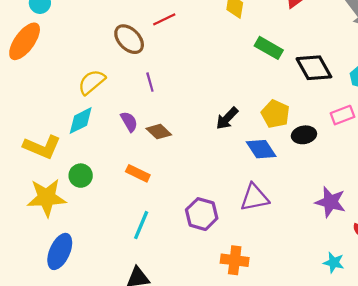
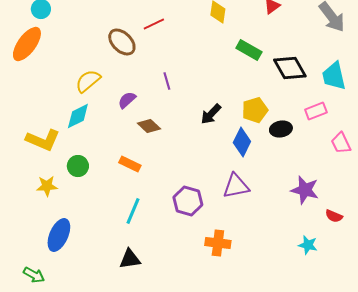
purple line: (150, 82) -> (167, 81), moved
yellow pentagon: (275, 114) -> (255, 110), turned 30
purple semicircle: (129, 122) -> (127, 100), moved, turned -102
blue diamond: (261, 149) -> (242, 142), turned 60
yellow star: (47, 198) -> (47, 186), size x0.6

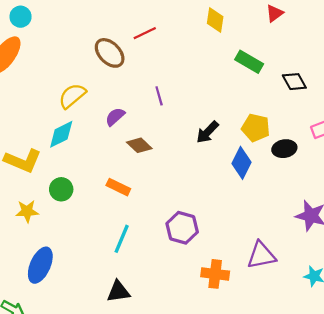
black diamond: (290, 68) -> (294, 82), size x0.7
yellow pentagon: (255, 110) -> (256, 128), turned 30
purple triangle: (236, 186) -> (261, 255), moved

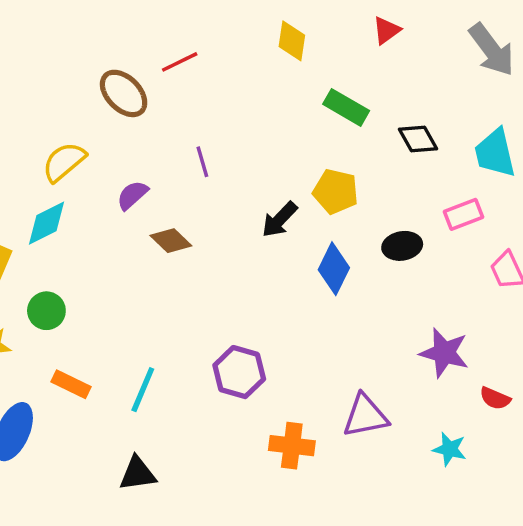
yellow pentagon: (256, 128) -> (336, 192), moved
orange rectangle: (118, 187) -> (71, 384), moved

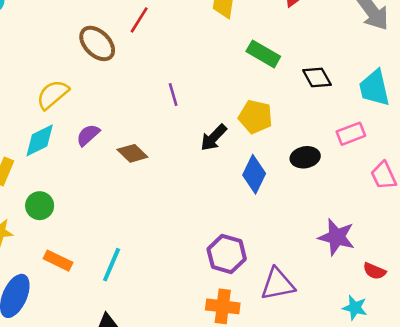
red line: (180, 62) -> (139, 20), turned -32
purple line: (202, 162) -> (173, 94), moved
purple semicircle: (132, 195) -> (88, 135), moved
purple hexagon: (239, 372) -> (227, 254), moved
cyan star: (449, 449) -> (355, 308), moved

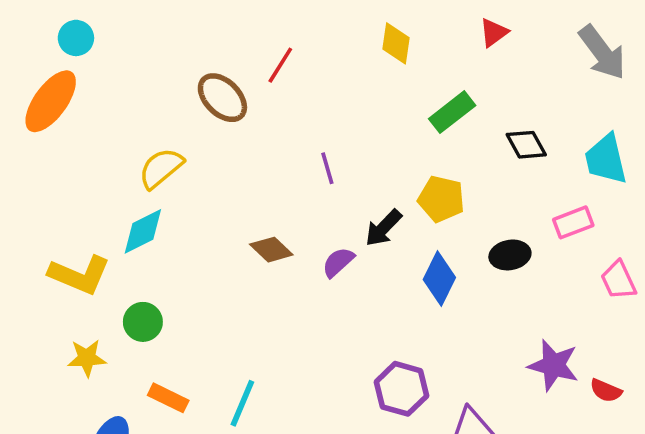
green rectangle: (263, 54) -> (452, 112), turned -68
purple semicircle: (88, 135) -> (338, 262), moved
red semicircle: (374, 271) -> (606, 391), moved

